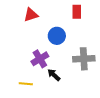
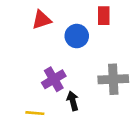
blue circle: (57, 36) -> (77, 36), moved
black arrow: (54, 75) -> (73, 101), turned 32

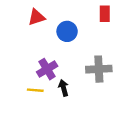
red rectangle: (104, 16) -> (105, 14), moved
yellow line: (35, 113) -> (35, 90), moved

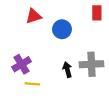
purple cross: (47, 69) -> (22, 64), moved
black arrow: (64, 88) -> (67, 70), moved

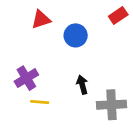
red rectangle: (97, 13) -> (118, 16), turned 56
gray cross: (91, 64) -> (112, 105), moved

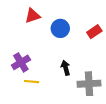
red rectangle: (118, 16) -> (94, 32), moved

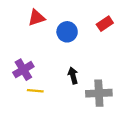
red rectangle: (94, 32) -> (105, 24), moved

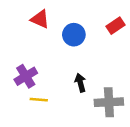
red triangle: (36, 18) -> (40, 19), turned 42

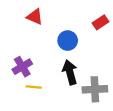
blue circle: (74, 35) -> (68, 41), moved
black arrow: (80, 83) -> (70, 72), size x1.5

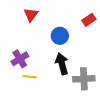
red triangle: (35, 17) -> (31, 15), turned 42

